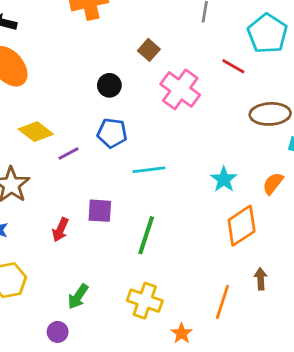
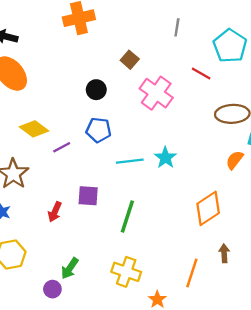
cyan star: (224, 179) -> (165, 158), moved
orange semicircle: (273, 183) -> (235, 160), moved
purple circle: (58, 332) -> (52, 289), moved

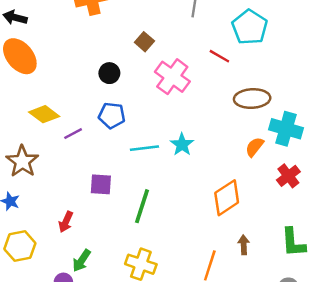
red arrow: (55, 212) -> (66, 222), moved

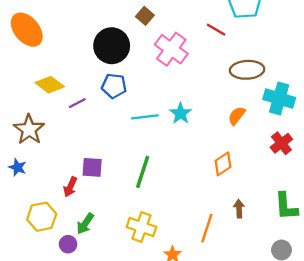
black circle: (109, 73) -> (112, 46), size x1.8
orange semicircle: (255, 147) -> (237, 116), moved
purple square: (101, 184) -> (92, 167), moved
orange diamond: (227, 198) -> (223, 164), size x0.7
yellow hexagon: (20, 246) -> (42, 217), moved

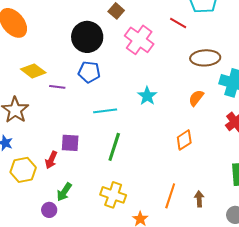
purple line: (77, 103) -> (57, 87), turned 35
cyan line: (145, 117) -> (105, 111), moved
brown arrow: (239, 209) -> (199, 199), moved
yellow hexagon: (42, 217) -> (23, 170), moved

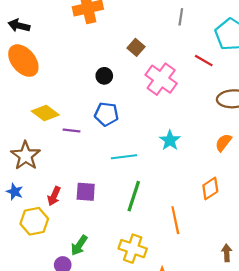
black circle: (87, 37) -> (104, 76), size x0.5
red arrow: (51, 160) -> (54, 196), moved
orange line: (170, 196) -> (175, 220), moved, turned -30

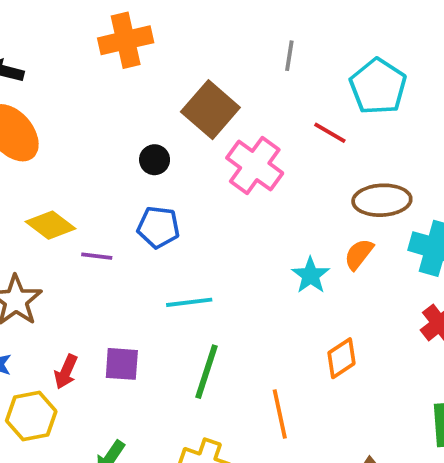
brown square: (136, 47) -> (210, 110), size x1.8
cyan star: (170, 140) -> (311, 275), moved
orange semicircle: (223, 143) -> (359, 254), moved

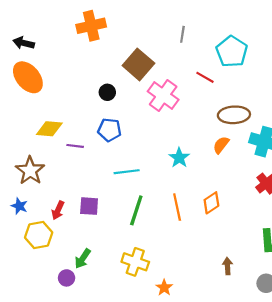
yellow diamond: (50, 225) -> (49, 129), turned -32
cyan star: (311, 275) -> (179, 158), moved
orange line: (280, 414) -> (177, 207), moved

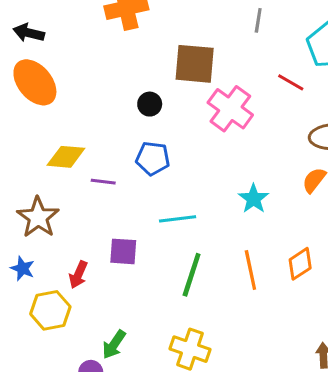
brown square: (138, 64) -> (195, 64), turned -36
purple square: (89, 206) -> (123, 251), moved

